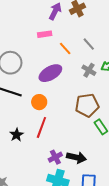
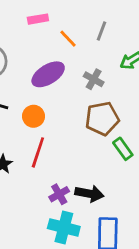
gray line: (89, 44) -> (102, 31), turned 64
gray cross: (89, 70) -> (94, 79), moved

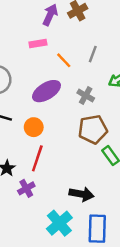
purple cross: (59, 194) -> (26, 188), moved
cyan cross: (64, 228) -> (59, 223), turned 35

